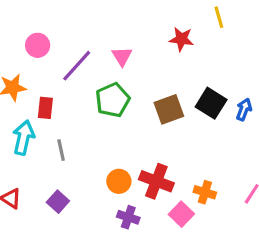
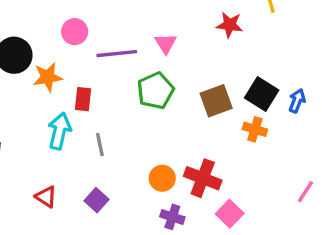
purple line: (77, 66) -> (117, 54), turned 42
orange cross: (205, 192) -> (255, 129), moved

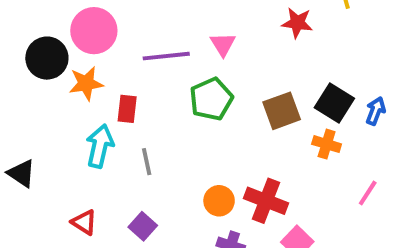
pink circle: (75, 32) -> (94, 31), moved, size x1.5
pink line: (305, 192) -> (368, 193), moved

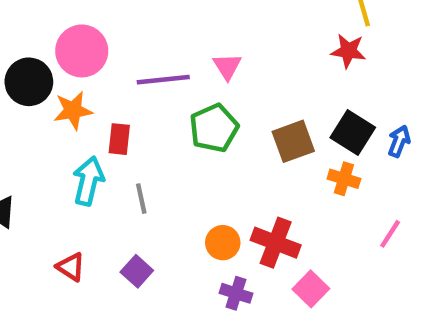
red star: (297, 23) -> (348, 51), moved

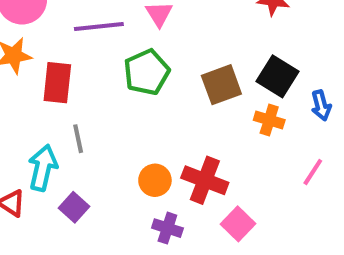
red rectangle: (119, 139) -> (57, 83), size x1.4
blue arrow: (399, 141) -> (321, 105), moved, turned 144
cyan arrow: (88, 181) -> (43, 168), moved

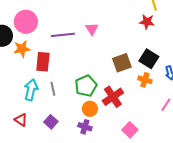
green pentagon: (147, 72) -> (86, 86), moved
cyan arrow: (43, 168) -> (31, 90), moved
red cross: (205, 180) -> (113, 97), moved, turned 35
purple cross: (167, 228) -> (85, 127), moved

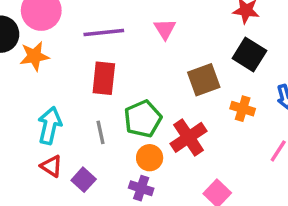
pink triangle: (92, 29) -> (165, 29), moved
black square: (149, 59) -> (249, 54), moved
red rectangle: (43, 62) -> (104, 78), moved
gray line: (53, 89) -> (100, 132), moved
red triangle: (21, 120) -> (51, 166), moved

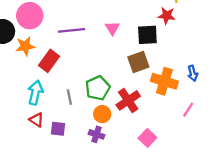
black square: (249, 54) -> (147, 35), moved, turned -35
red rectangle: (104, 78) -> (49, 61), moved, turned 30
orange cross: (243, 109) -> (164, 81), size x1.6
purple square: (84, 180) -> (58, 129), turned -35

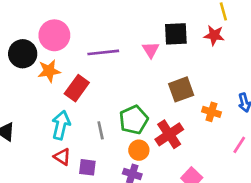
black square: (147, 35) -> (176, 34), moved
orange cross: (164, 81) -> (211, 112), size x0.6

